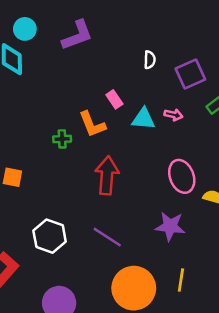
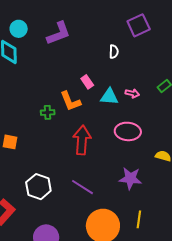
purple square: (190, 74) -> (139, 25), moved
pink ellipse: (182, 176) -> (128, 131), moved, turned -65

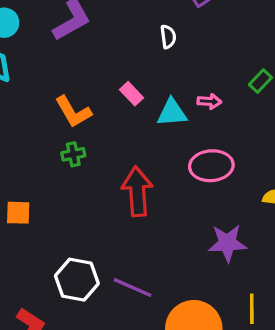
orange L-shape: (70, 101) -> (73, 112), moved
purple line: (82, 187) -> (133, 288), moved

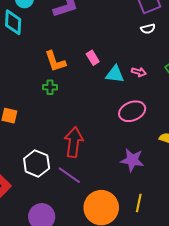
white semicircle: (168, 37) -> (148, 29), moved, turned 72
pink ellipse: (211, 166) -> (132, 111), turned -30
red arrow: (137, 191) -> (74, 142), moved

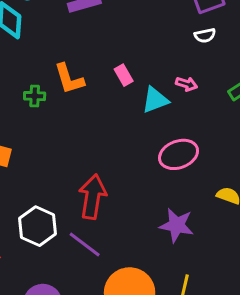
pink arrow: (139, 72) -> (186, 84), moved
cyan triangle: (115, 74) -> (155, 100), turned -30
green cross: (50, 87) -> (35, 96), moved

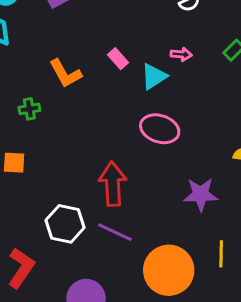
green cross: (35, 96) -> (29, 109), moved
pink ellipse: (179, 154) -> (160, 129), moved, turned 51

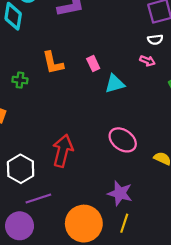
pink arrow: (181, 54) -> (147, 61), moved
pink ellipse: (160, 129) -> (123, 140), moved
purple star: (201, 194) -> (120, 193), moved
purple line: (115, 232) -> (38, 198), moved, turned -60

